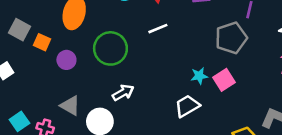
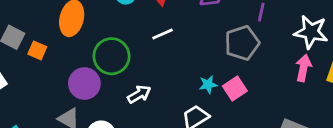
purple circle: (66, 60) -> (84, 84), moved, size x1.5
white arrow: (123, 93) -> (139, 94), moved

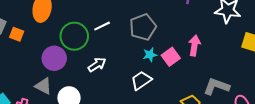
white line: (163, 34) -> (102, 26), moved
gray pentagon: (242, 43) -> (143, 27), moved
pink arrow: (303, 68) -> (194, 45), moved

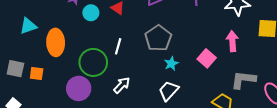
white line: (102, 26) -> (118, 46), turned -35
pink arrow: (194, 45) -> (232, 41), moved
pink square: (171, 57) -> (207, 58), moved

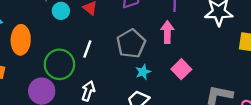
pink arrow: (232, 41) -> (167, 32), moved
white arrow: (122, 85) -> (88, 91), turned -30

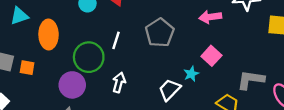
pink arrow: (167, 32) -> (210, 17), moved, turned -95
cyan star: (143, 72) -> (191, 74), moved

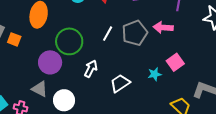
pink arrow: (210, 17) -> (163, 28), moved
white line: (116, 40) -> (108, 34), moved
white trapezoid: (169, 90) -> (120, 83), moved

